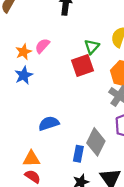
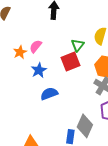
blue star: (24, 75) -> (39, 70), moved
blue semicircle: (49, 123) -> (49, 94), moved

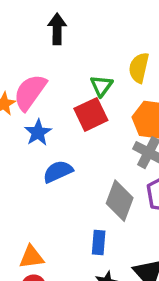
pink semicircle: (36, 46) -> (30, 92), size x1.6
gray diamond: (85, 126) -> (120, 201), moved

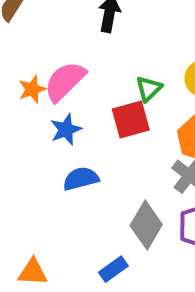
blue rectangle: (99, 243) -> (113, 269), turned 40

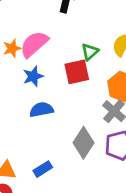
blue rectangle: (113, 269) -> (43, 169), moved

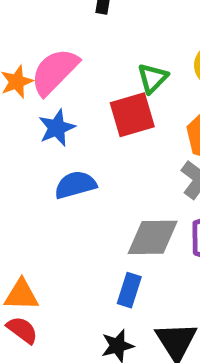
gray diamond: (83, 143) -> (153, 237), turned 60
blue rectangle: (43, 169) -> (129, 290), moved, turned -36

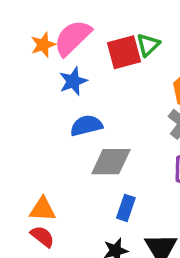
red square: (132, 115) -> (124, 52), moved
gray diamond: (153, 237) -> (111, 162), moved

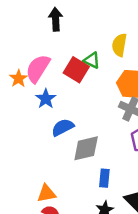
green triangle: (148, 45) -> (92, 60), turned -36
red square: (124, 52) -> (76, 70), turned -30

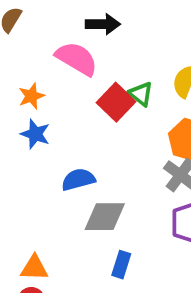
black arrow: (56, 19) -> (103, 24), turned 80
pink semicircle: (38, 68) -> (77, 59), moved, turned 76
blue star: (46, 99) -> (35, 134), moved, turned -30

